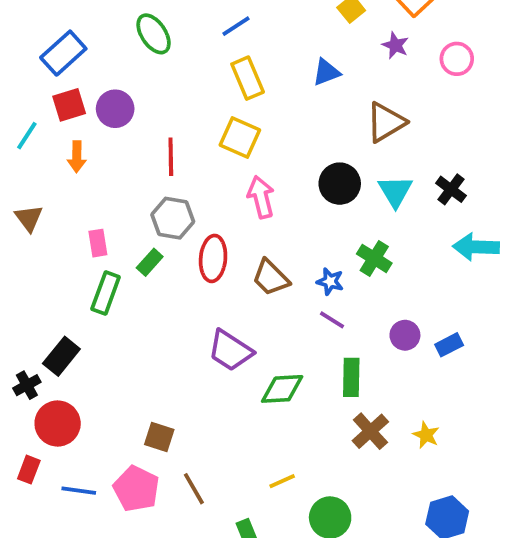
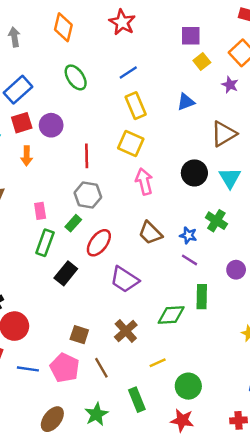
red ellipse: (213, 258) -> (99, 243), moved, turned 32
black rectangle: (61, 356) -> (66, 273), moved
green diamond: (282, 389) -> (171, 315), moved
brown cross: (370, 431) -> (126, 331), moved

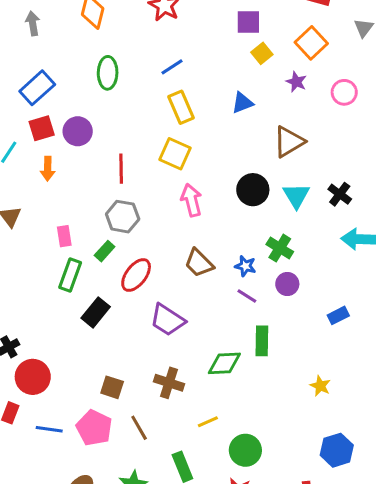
green ellipse: (76, 77) -> (108, 73), turned 35
purple circle: (236, 270) -> (287, 284), moved
brown cross: (126, 331) -> (169, 383), turned -30

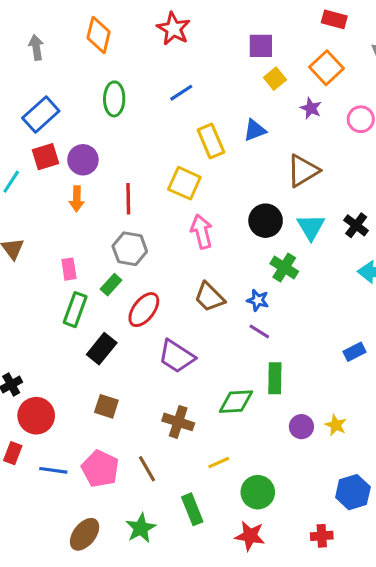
yellow rectangle: (181, 107) -> (211, 141), moved
orange arrow: (48, 169) -> (77, 199), moved
green cross: (280, 248) -> (284, 267), moved
purple circle: (287, 284) -> (301, 427), moved
brown square: (112, 387) -> (106, 406), moved

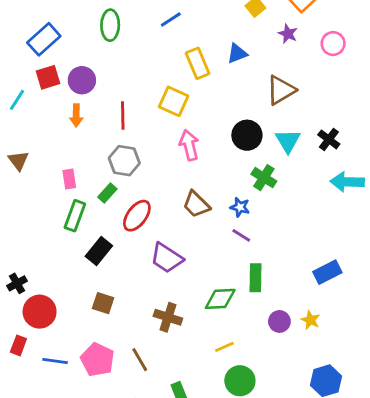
blue rectangle: (355, 352) -> (327, 272), moved, size x1.4
yellow line: (219, 463) -> (224, 347), moved

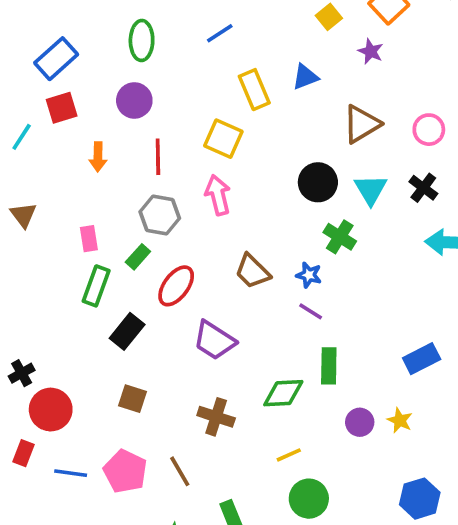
pink circle: (333, 44) -> (429, 130), moved
purple circle: (82, 80) -> (134, 100), moved
pink arrow: (189, 145) -> (218, 195), moved

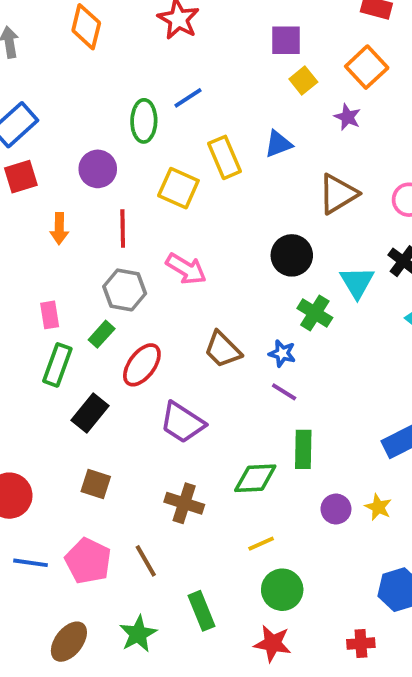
green ellipse: (142, 40) -> (144, 121), moved
yellow square: (223, 139) -> (178, 188), moved
cyan triangle: (371, 190) -> (357, 282), moved
pink arrow: (218, 195) -> (186, 269), turned 135

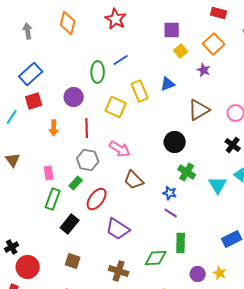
cyan triangle: (357, 282) -> (218, 185), moved
brown trapezoid: (223, 350) -> (134, 180), moved

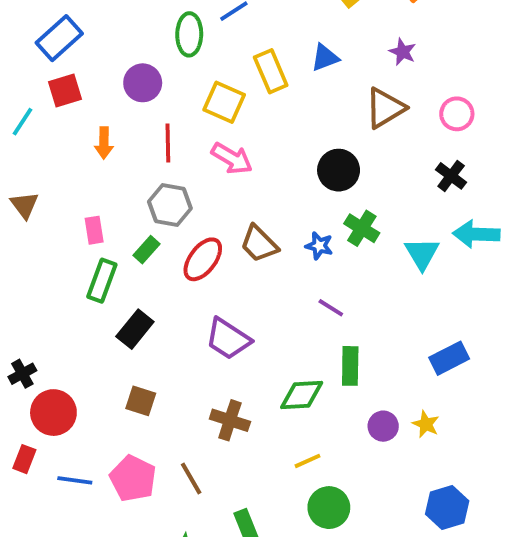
purple star: (204, 70) -> (403, 52), moved
pink arrow: (120, 149) -> (232, 158), moved
blue star: (170, 193) -> (319, 246), moved
red ellipse: (97, 199) -> (203, 259), moved

